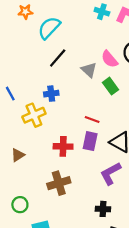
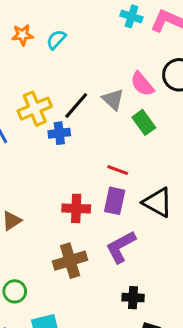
orange star: (25, 12) -> (22, 35), moved
cyan semicircle: (49, 28) -> (56, 39), size x0.6
black line: (58, 58) -> (76, 106), moved
yellow cross: (34, 115) -> (35, 109), moved
purple L-shape: (111, 173) -> (121, 247), moved

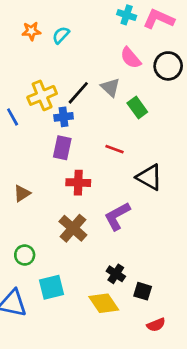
pink semicircle: (142, 84) -> (131, 58), moved
purple rectangle: (115, 201) -> (62, 148), moved
brown cross: (70, 261) -> (73, 228), turned -32
black cross: (133, 298) -> (116, 274), moved, turned 30

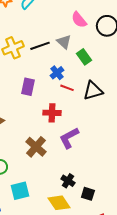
black line: (78, 93) -> (40, 46), turned 30
blue cross: (64, 117) -> (57, 73), moved, turned -32
black triangle: (149, 177) -> (93, 91), moved, turned -45
red cross: (78, 183) -> (52, 113), moved

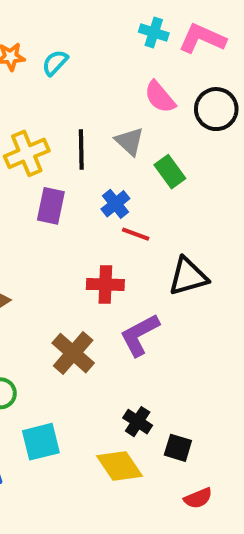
black line: (40, 46) -> (81, 149), turned -72
purple rectangle: (28, 87) -> (51, 206), moved
black triangle: (93, 91) -> (188, 276), moved

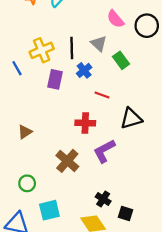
blue cross: (115, 204) -> (84, 70), moved

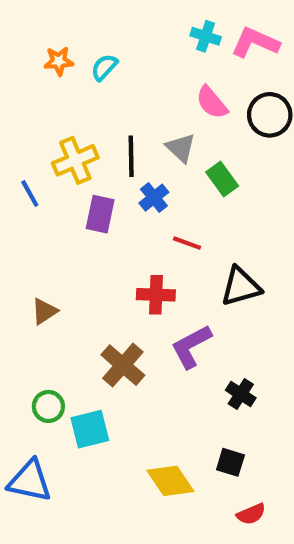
black cross: (103, 199) -> (241, 394), moved
cyan square: (49, 210) -> (90, 429), moved

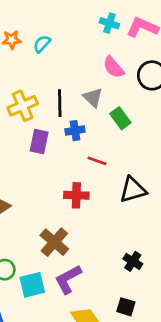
blue cross: (154, 198) -> (75, 131), turned 30
purple L-shape: (191, 346) -> (68, 279), moved

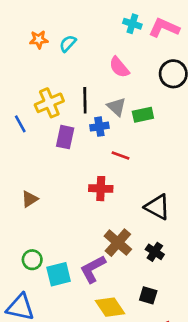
pink semicircle: (114, 67) -> (119, 67), moved
gray triangle: (93, 98) -> (117, 107), moved
green rectangle: (120, 118) -> (143, 115), turned -66
black triangle: (133, 190) -> (157, 207), moved, turned 44
brown cross: (54, 242) -> (118, 243), moved

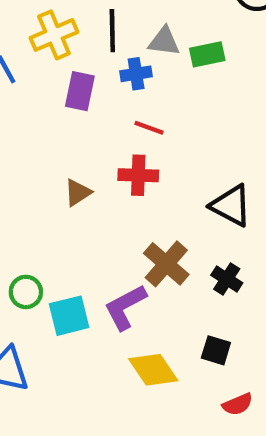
gray triangle: (117, 107) -> (164, 41), turned -36
red line: (121, 156) -> (149, 128), moved
brown triangle: (30, 199) -> (78, 193), moved

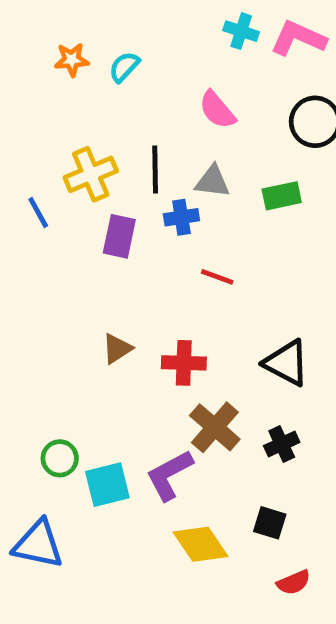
green rectangle: (207, 54) -> (282, 196), moved
red line: (149, 128) -> (217, 277), moved
red cross: (138, 175) -> (184, 363), moved
black cross: (227, 279) -> (282, 444), turned 32

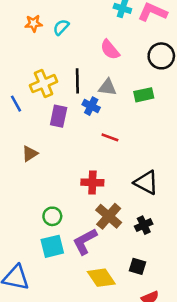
blue cross: (181, 217) -> (91, 106), turned 36
brown triangle: (117, 349) -> (30, 154), moved
green circle: (60, 458) -> (52, 216), moved

